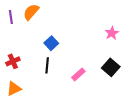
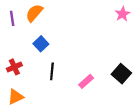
pink star: (112, 33) -> (123, 14), moved
blue square: (51, 43) -> (41, 44), moved

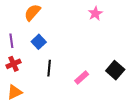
pink star: (123, 14) -> (95, 13), moved
purple line: (12, 18) -> (11, 41), moved

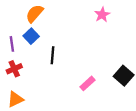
blue square: (39, 42) -> (31, 36), moved
black line: (49, 68) -> (53, 55), moved

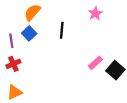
black line: (53, 55) -> (62, 30), moved
pink rectangle: (88, 83) -> (95, 63), moved

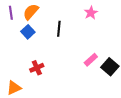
purple line: (11, 41) -> (11, 13), moved
red cross: (13, 64) -> (37, 68), moved

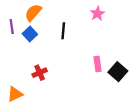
purple line: (11, 13) -> (12, 26), moved
pink rectangle: (91, 60) -> (98, 64), turned -56

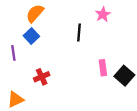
purple line: (12, 26) -> (13, 53), moved
black line: (63, 31) -> (79, 33), moved

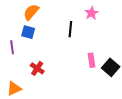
blue square: (31, 36) -> (28, 32), turned -32
red cross: (42, 77) -> (37, 68), turned -32

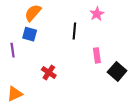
pink rectangle: (91, 60) -> (97, 55), moved
red cross: (37, 68) -> (49, 73), moved

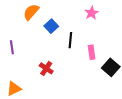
black line: (74, 31) -> (70, 40), moved
blue square: (30, 34) -> (51, 26), moved, turned 32

